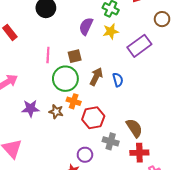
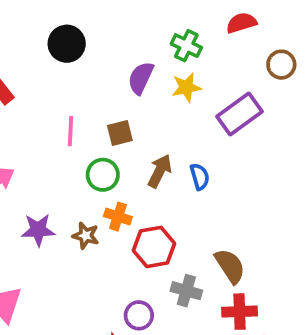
green circle: (65, 79) -> (103, 175), size x0.7

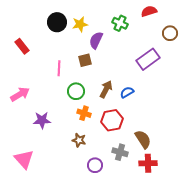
yellow star: (186, 87) -> (80, 24), moved
brown square: (120, 133) -> (85, 60), moved
blue semicircle: (200, 177) -> (127, 92), turned -104
brown star: (86, 236) -> (79, 140), moved
red hexagon: (154, 247) -> (112, 120), moved

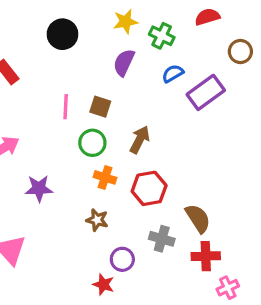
yellow star: (80, 24) -> (125, 22), moved
brown square: (85, 60) -> (100, 107), moved, turned 32
blue semicircle: (127, 92) -> (173, 74), moved

